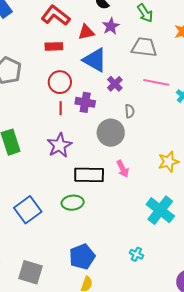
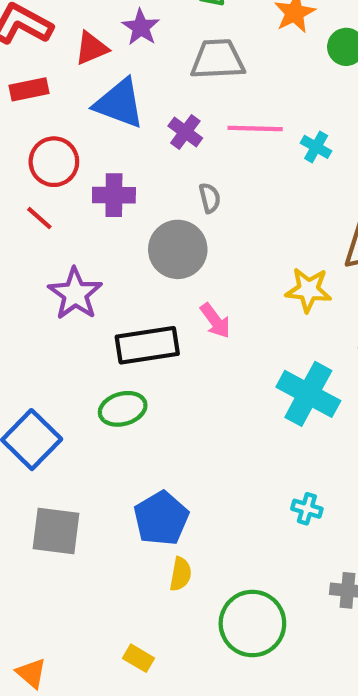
purple cross: (115, 84) -> (185, 132), moved
red line: (61, 108) -> (39, 218), moved, turned -40
yellow star: (168, 162) -> (308, 290), turned 30
cyan cross: (136, 254) -> (307, 509), moved
gray square: (30, 272) -> (56, 531), moved

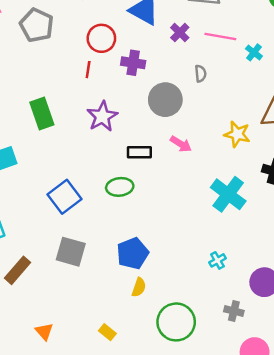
gray semicircle: (210, 198) -> (201, 74), moved
red line: (39, 218) -> (88, 70), turned 49
pink arrow: (215, 321) -> (181, 144), turned -30
black rectangle: (147, 345) -> (139, 152), size x0.7
cyan cross: (307, 509) -> (217, 260), turned 35

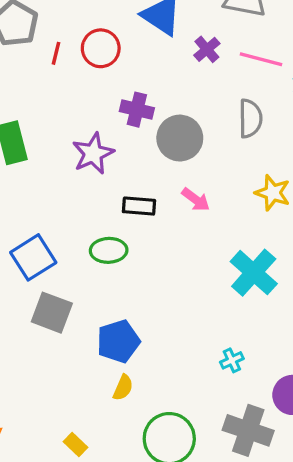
purple cross: (133, 63) -> (137, 110), moved
red line: (88, 70) -> (56, 53), moved
gray semicircle: (201, 74) -> (250, 118), moved, size x1.6
gray square: (71, 252) -> (52, 313), moved
gray cross: (234, 311) -> (248, 430), size x1.8

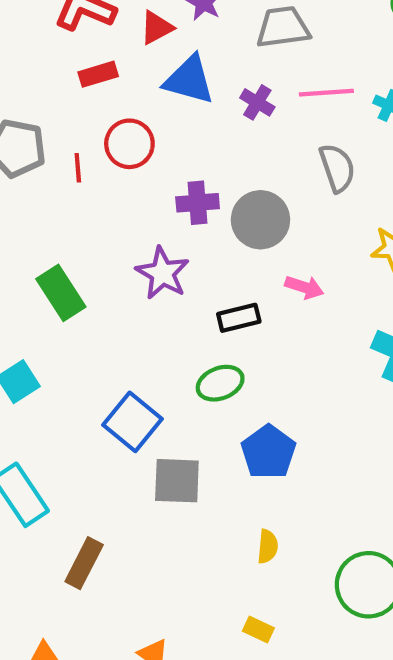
blue pentagon: (118, 341) -> (268, 452), moved
yellow semicircle: (123, 388) -> (268, 546), moved

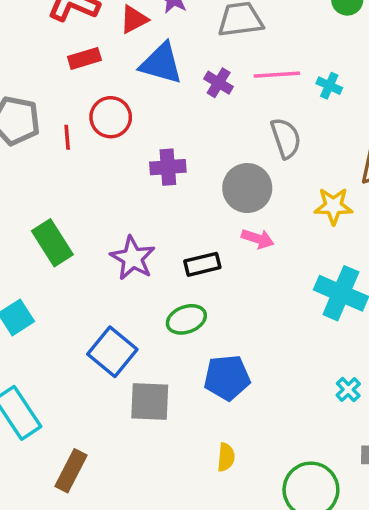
gray circle: (260, 220) -> (247, 188), moved
purple star: (163, 273) -> (133, 258), moved
blue pentagon: (268, 452) -> (227, 378), turned 30

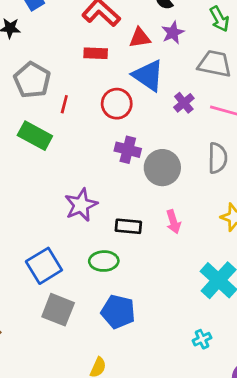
red circle: (111, 117) -> (117, 104), moved
gray circle: (247, 188) -> (162, 168), moved
pink arrow: (258, 239) -> (173, 222), turned 35
green rectangle: (52, 243) -> (35, 136), moved, turned -48
cyan cross: (348, 390) -> (202, 339), moved

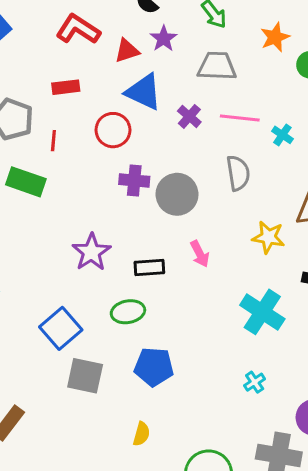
red rectangle: (96, 53) -> (66, 87), moved

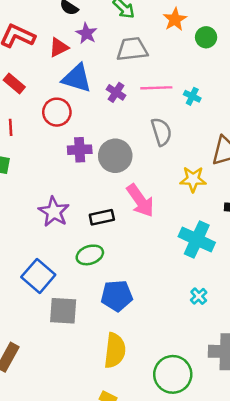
red rectangle: (66, 87) -> (14, 84), turned 55
pink arrow: (200, 254) -> (140, 201), size x1.6
yellow semicircle: (141, 434) -> (115, 350), size x1.8

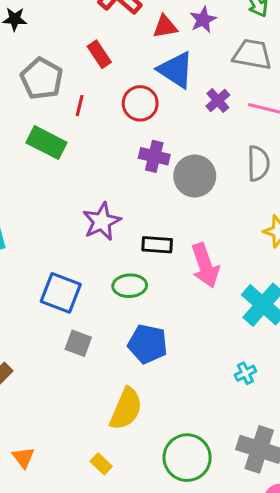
pink arrow: (140, 201) -> (205, 266), moved
blue square: (38, 276) -> (61, 293), turned -36
gray square: (63, 311) -> (78, 343), size x0.7

